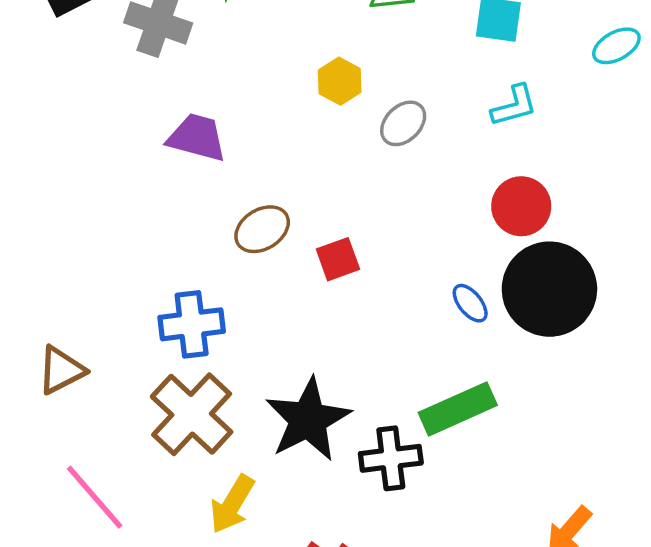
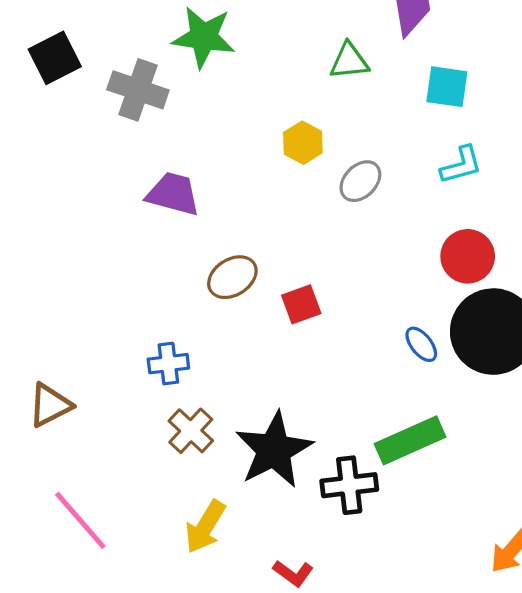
blue cross: (192, 324) -> (168, 364), size x0.7
brown cross: (192, 414) -> (191, 431), moved, size x0.6

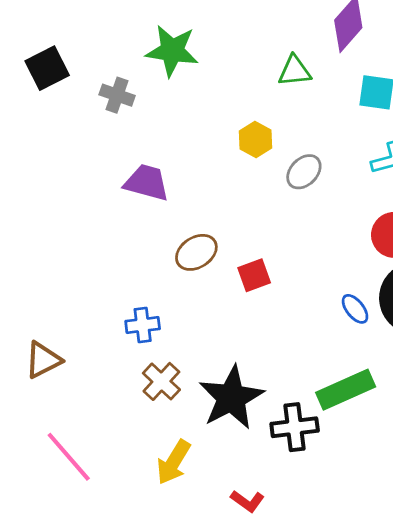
gray cross: (138, 90) -> (117, 95), size x0.7

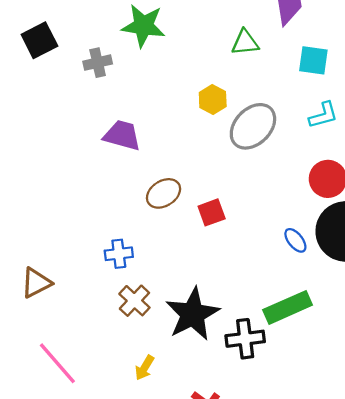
gray cross: (117, 95) -> (98, 63), turned -32
gray ellipse: (304, 172) -> (253, 126), size x1.6
yellow arrow: (174, 462) -> (145, 368), size x0.7

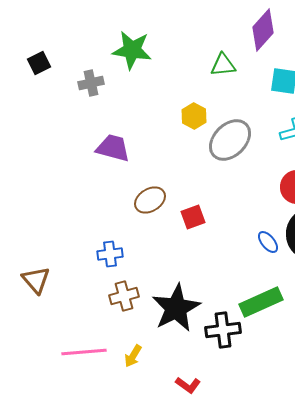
black square: (39, 40) -> (39, 63), size x0.7
brown triangle: (36, 283) -> (36, 280), turned -44
brown cross: (134, 301) -> (124, 296), turned 32
pink line: (57, 363) -> (84, 352), moved, turned -54

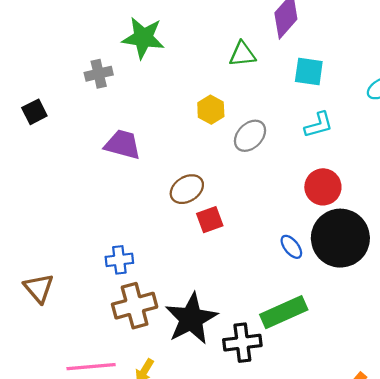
black square: (39, 63) -> (34, 112), moved
gray ellipse: (230, 140) -> (250, 136), size x0.7
brown ellipse: (150, 200) -> (187, 189), moved
brown cross: (124, 296) -> (135, 306), size x1.4

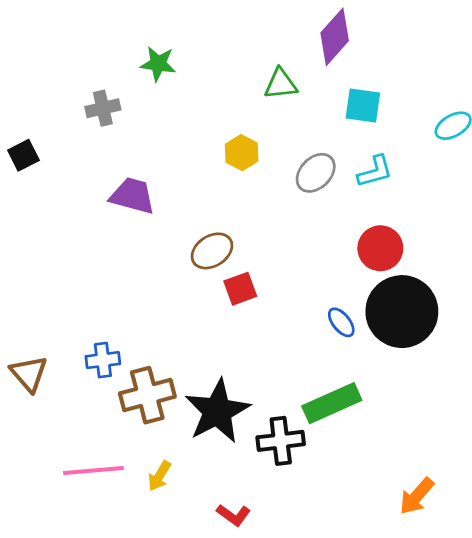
green star: (143, 38) -> (158, 64), size x0.7
gray ellipse: (250, 136) -> (316, 173), moved
blue cross: (119, 260) -> (103, 360), moved

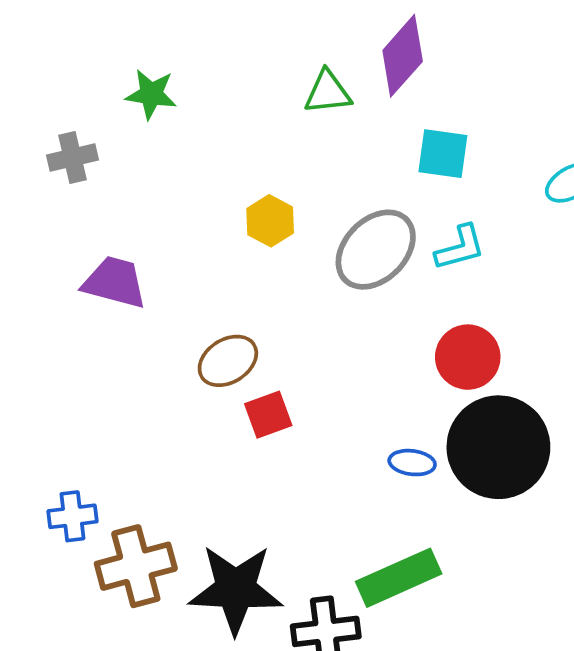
green triangle: (281, 84) -> (328, 92), moved
gray ellipse: (316, 173) -> (376, 250), size x1.4
blue ellipse: (341, 322) -> (412, 463), turned -44
black star: (217, 411) -> (236, 589), turned 30

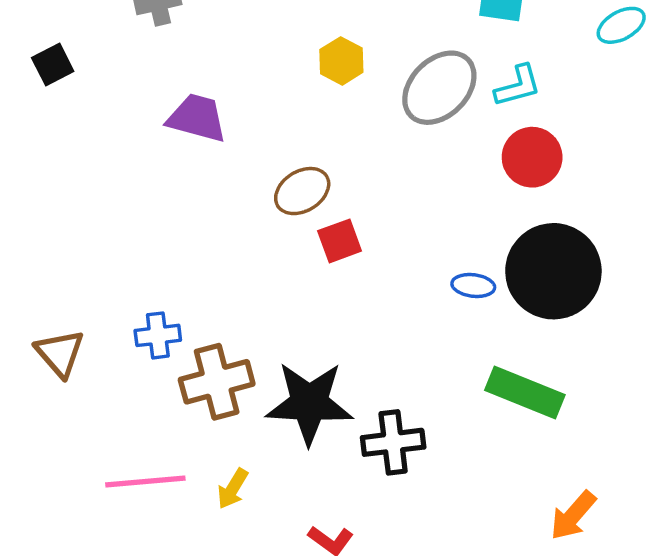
red circle: (468, 357) -> (532, 157), moved
green rectangle: (399, 578) -> (525, 392), moved, turned 46

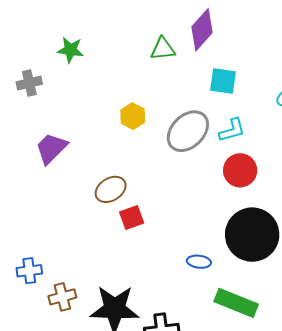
purple trapezoid: (197, 118) -> (51, 148), turned -60
blue ellipse: (473, 286) -> (199, 262), moved
brown cross: (217, 382) -> (62, 297), size x0.7

